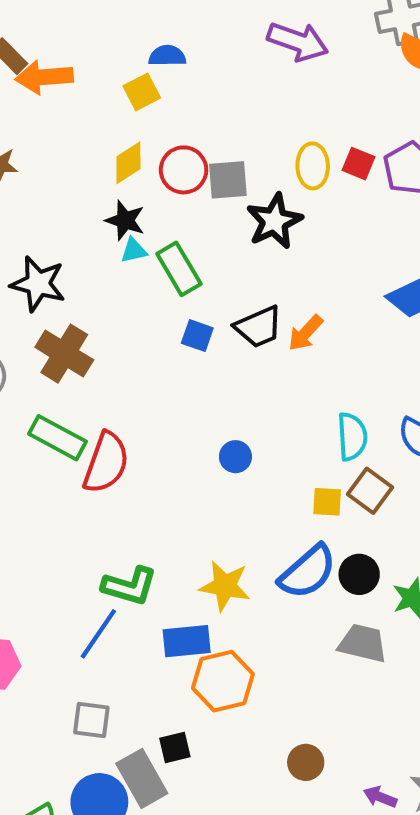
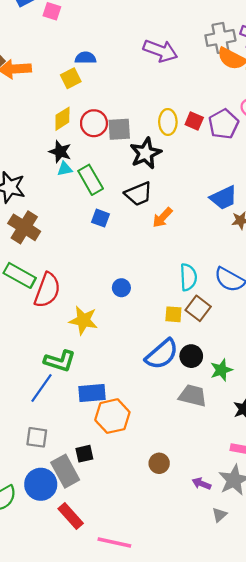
black trapezoid: (259, 327) -> (138, 194), moved
yellow star: (225, 586) -> (83, 320), moved

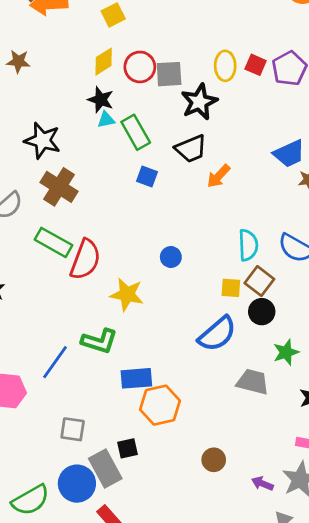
black circle: (191, 356) -> (262, 312), moved
blue line: (42, 388) -> (55, 362), moved

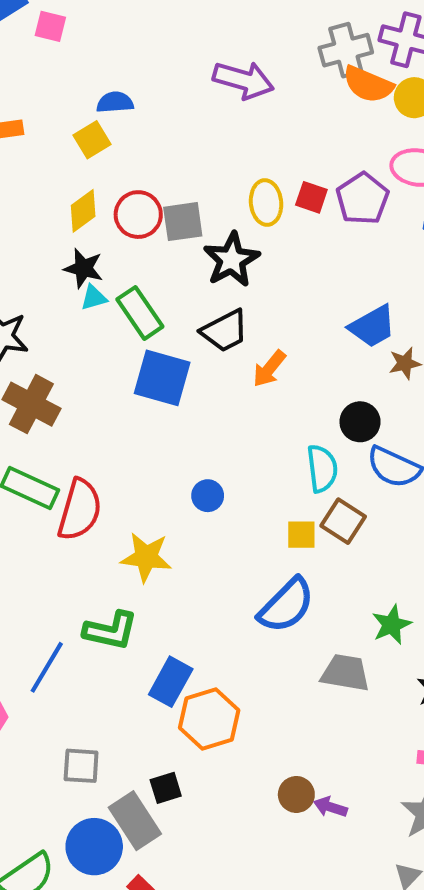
blue square: (147, 177) -> (162, 378), size x1.8
black circle: (262, 312) -> (360, 422), moved
blue rectangle: (136, 378) -> (171, 682), turned -52
purple arrow: (262, 483) -> (330, 807), moved

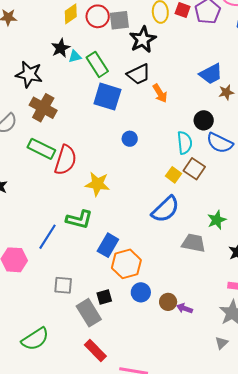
black star: (83, 268) -> (61, 48), moved, turned 30
orange arrow: (269, 369) -> (160, 93), turned -72
blue circle: (208, 496) -> (130, 139), moved
yellow square: (301, 535) -> (174, 175), turned 35
blue circle: (94, 847) -> (141, 292), moved, size x0.7

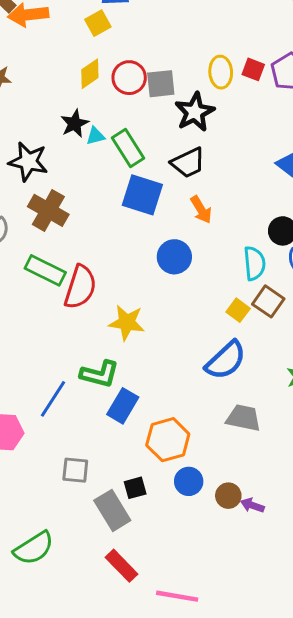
orange arrow: (160, 93) -> (201, 210), moved
blue circle: (130, 139) -> (174, 257), size x1.5
gray trapezoid: (194, 243) -> (243, 418), moved
blue rectangle: (108, 245) -> (123, 406), moved

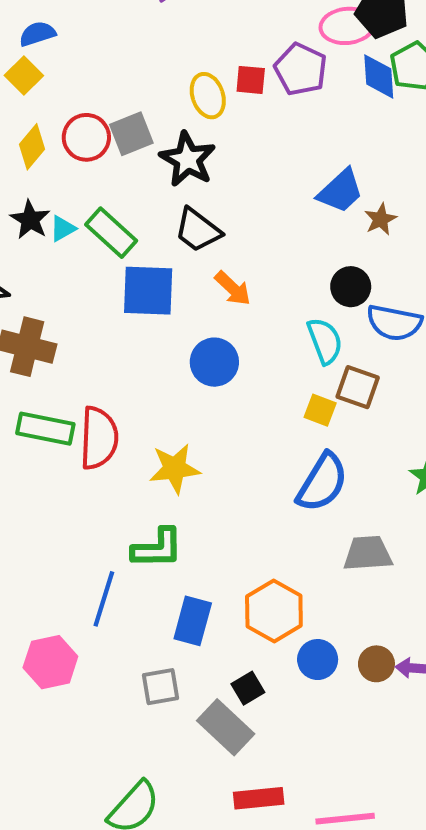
black trapezoid: (188, 163) -> (198, 230), turned 78
blue rectangle: (123, 406) -> (193, 621), moved
red rectangle: (122, 566) -> (259, 798), turned -36

